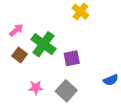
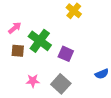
brown square: (20, 55) -> (18, 51), turned -32
purple square: (72, 58) -> (66, 54), turned 35

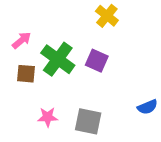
purple square: (66, 54) -> (97, 61), moved
gray square: (61, 84) -> (88, 121), turned -30

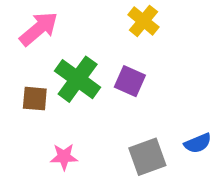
pink arrow: (22, 40) -> (39, 29), moved, size x1.5
gray square: (88, 121) -> (147, 157), moved, turned -32

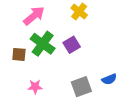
pink arrow: (39, 29) -> (34, 16), moved
purple square: (130, 81) -> (72, 45), turned 35

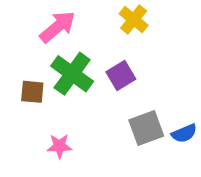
gray square: (81, 87) -> (146, 128), moved

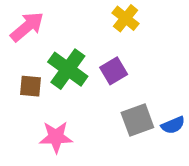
pink arrow: (58, 27) -> (27, 27), moved
pink star: (59, 146) -> (56, 137), size x1.4

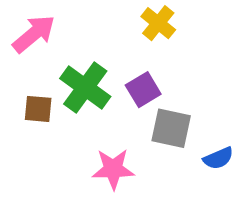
gray square: (137, 120) -> (171, 128), moved, turned 32
pink star: (56, 137) -> (113, 169), moved

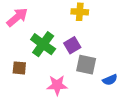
yellow cross: (158, 23) -> (80, 12), turned -35
brown square: (38, 109) -> (19, 68), moved

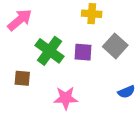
purple square: (72, 45) -> (83, 52), turned 35
gray square: (86, 65) -> (115, 46), moved, turned 30

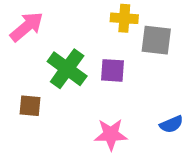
gray square: (115, 46) -> (156, 40), moved, turned -35
pink star: (66, 98) -> (111, 134), moved

